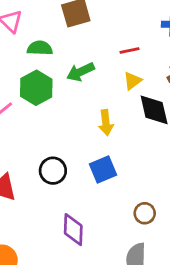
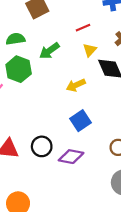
yellow arrow: (106, 123) -> (76, 85), turned 84
black circle: (53, 171) -> (42, 146), moved
purple diamond: (73, 230) -> (71, 157), moved, turned -70

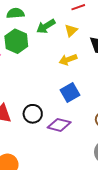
yellow triangle: (90, 50) -> (71, 30), moved

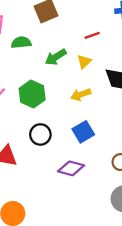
green hexagon: (16, 41) -> (32, 94), moved
black circle: (33, 114) -> (40, 134), moved

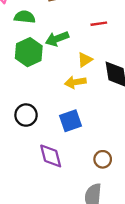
yellow triangle: (84, 62) -> (85, 60), moved
green hexagon: (32, 94) -> (29, 52), moved
purple diamond: (71, 168) -> (51, 156), turned 50

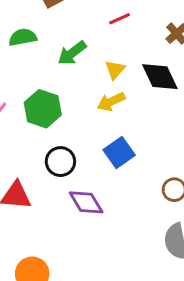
green hexagon: (29, 52) -> (43, 109), moved
purple diamond: (51, 156) -> (86, 202), moved

